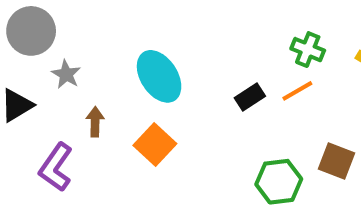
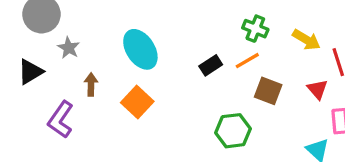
brown square: (337, 161) -> (268, 91), moved

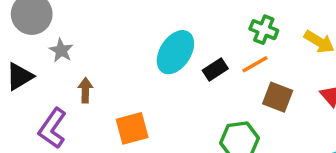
cyan ellipse: (140, 49) -> (175, 52), moved, turned 66
orange square: (137, 102) -> (132, 128), moved, turned 32

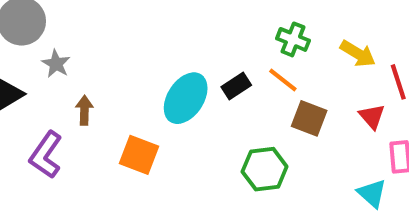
cyan ellipse: (175, 52) -> (186, 98), moved
orange line: (255, 64) -> (283, 80), turned 68
orange square: (132, 128) -> (139, 155), turned 36

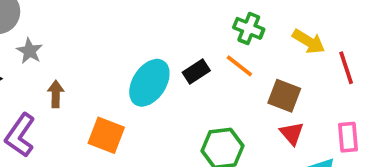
red triangle: (372, 116) -> (292, 133), moved
brown square: (309, 118) -> (284, 96), moved

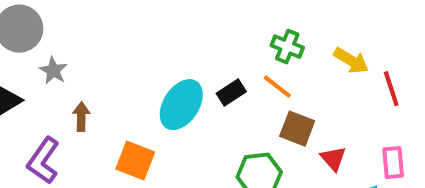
brown square: (284, 96) -> (297, 129), moved

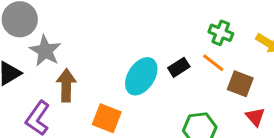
gray star: (53, 71) -> (45, 51), size x1.5
brown arrow: (81, 117) -> (66, 85), size x1.5
brown square: (297, 129) -> (240, 84), moved

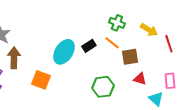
brown square: (240, 84) -> (130, 57), turned -30
red triangle: (255, 117) -> (140, 79), turned -32

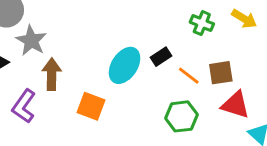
yellow arrow: (149, 30) -> (244, 19), moved
orange line: (112, 43) -> (189, 76), moved
red triangle: (140, 79) -> (235, 105), size x1.5

